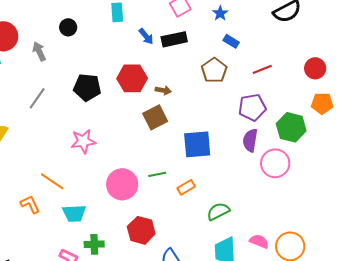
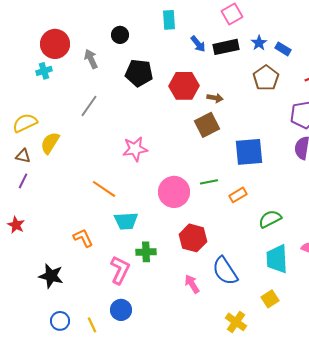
blue star: (220, 13) -> (259, 43), moved
black pentagon: (87, 87) -> (139, 73), moved
orange L-shape: (30, 204) -> (83, 238), moved

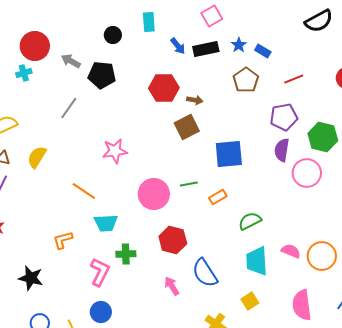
black circle: (120, 35) -> (113, 35), moved
gray arrow: (91, 59) -> (71, 61), turned -36
black pentagon: (139, 73) -> (102, 75), moved
yellow semicircle: (50, 143) -> (37, 157), moved
orange L-shape: (83, 238) -> (63, 240), turned -80

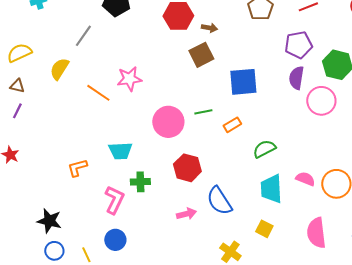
yellow semicircle: (37, 157) -> (59, 69), moved
orange line: (84, 191) -> (98, 93), moved
black star: (31, 278) -> (49, 221), moved
pink arrow: (172, 286) -> (186, 214), turned 108
yellow square: (250, 301) -> (264, 229), turned -30

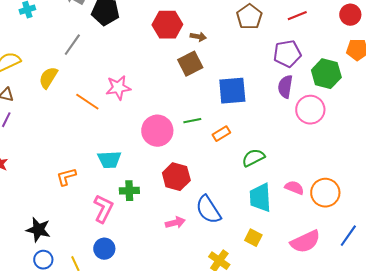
pink semicircle: (316, 233) -> (305, 242), turned -108

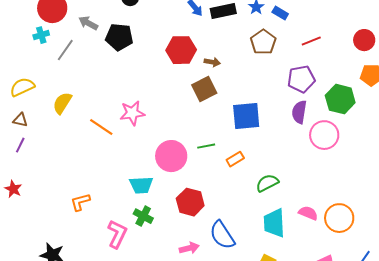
gray line: (72, 45) -> (65, 50), moved
cyan trapezoid: (109, 160) -> (141, 185), moved
green cross: (129, 191) -> (143, 216), turned 30

